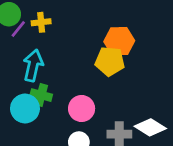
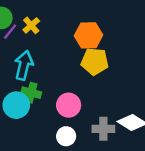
yellow cross: (41, 22) -> (31, 25), turned -35
orange hexagon: (119, 41) -> (89, 35), moved

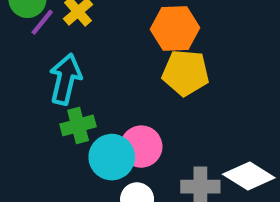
green cross: (31, 93) -> (78, 125), turned -30
cyan circle: (16, 105) -> (112, 157), moved

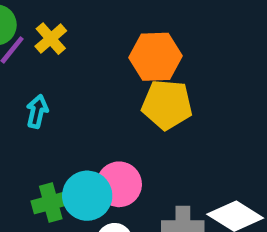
cyan arrow: (65, 79) -> (37, 111), size x0.6
green cross: (78, 125) -> (51, 203), moved

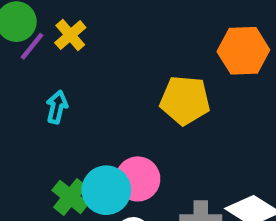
orange hexagon: (155, 57) -> (243, 51), moved
green cross: (51, 203) -> (70, 197), turned -36

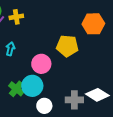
yellow cross: (70, 35) -> (16, 17), turned 32
pink circle: (138, 179) -> (41, 64), moved

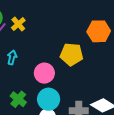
yellow cross: (16, 17) -> (18, 24), turned -32
cyan circle: (32, 86) -> (49, 99), moved

